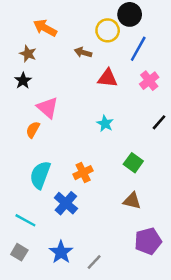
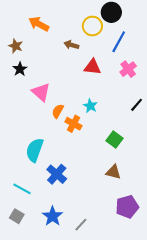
brown star: (28, 54) -> (16, 46), moved
orange semicircle: (33, 130) -> (58, 111), moved
orange cross: (83, 173) -> (74, 124), moved, turned -35

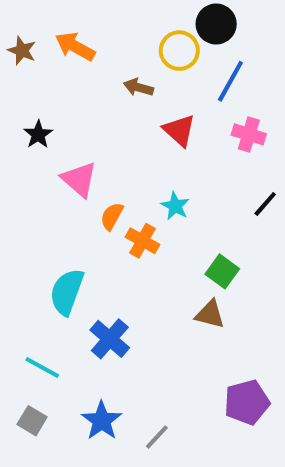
brown star: (16, 46) -> (22, 51), moved
red triangle: (92, 67) -> (179, 130), turned 36
pink cross: (128, 69) -> (249, 134), turned -35
brown triangle: (113, 172) -> (210, 314), moved

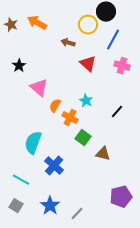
black line: (265, 204) -> (117, 112), moved
green square: (222, 271) -> (83, 138), moved

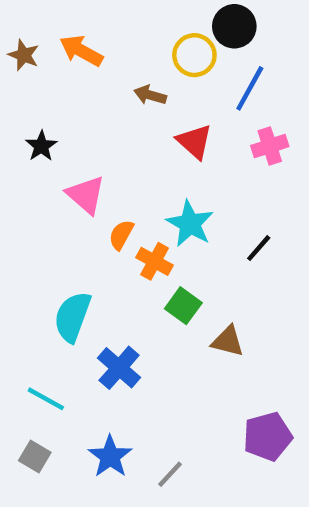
pink cross: (122, 66) -> (270, 146), turned -35
cyan star: (86, 101) -> (190, 224), size x1.5

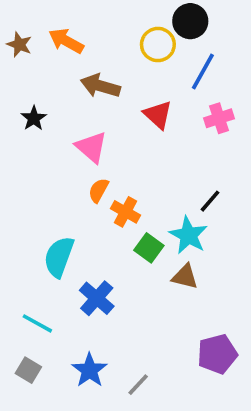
brown arrow: (150, 95) -> (100, 86), moved, size x1.5
pink triangle: (86, 195) -> (91, 147), moved
cyan star: (190, 224) -> (188, 235), moved

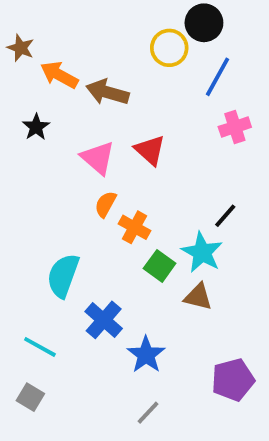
orange arrow: (66, 41) -> (59, 75), moved
red triangle: (158, 115) -> (150, 150), moved
blue star: (90, 370) -> (146, 355), moved

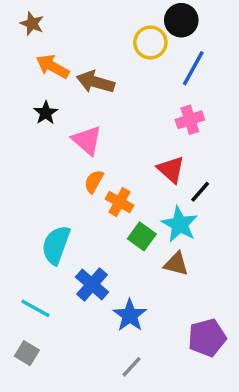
brown star: (21, 48) -> (32, 24), moved
black star: (36, 127) -> (46, 113), moved
pink cross: (235, 127) -> (190, 120), moved
red triangle: (150, 150) -> (171, 169), moved

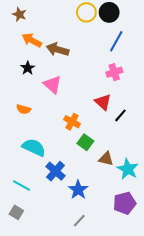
yellow circle: (150, 42) -> (86, 12), moved
orange semicircle: (94, 181) -> (24, 109), moved, turned -104
cyan star: (180, 224) -> (128, 169), moved
cyan semicircle: (56, 245) -> (34, 147), turned 95

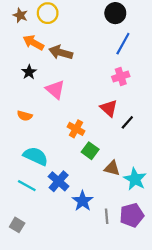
yellow circle: (86, 12) -> (48, 13), moved
cyan line: (21, 186) -> (27, 186), moved
gray line: (79, 221) -> (107, 216), moved, turned -48

